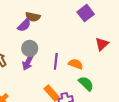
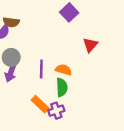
green semicircle: (86, 84) -> (62, 87), moved, turned 49

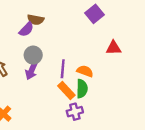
red triangle: (90, 45) -> (114, 48), turned 42
orange rectangle: (40, 104) -> (66, 91), moved

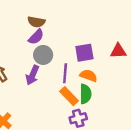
purple square: (94, 14) -> (84, 53), moved, turned 30
purple semicircle: (26, 29) -> (36, 37), moved
gray circle: (33, 55) -> (43, 55), moved

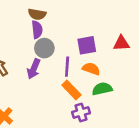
purple semicircle: (36, 37) -> (37, 30), turned -49
green semicircle: (86, 94) -> (102, 89), moved, turned -102

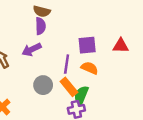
gray circle: (44, 48) -> (43, 85), moved
purple arrow: (34, 69) -> (32, 50), moved, turned 36
green semicircle: (102, 89) -> (81, 95), moved, turned -60

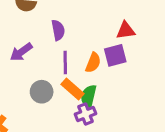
purple semicircle: (40, 26) -> (58, 30), moved
purple square: (87, 45) -> (115, 55), moved
orange semicircle: (90, 68) -> (93, 63), turned 98

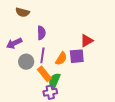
red triangle: (126, 31) -> (87, 41), turned -32
gray circle: (42, 92) -> (26, 62), moved

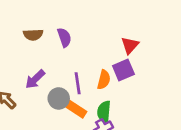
purple semicircle: (41, 33) -> (64, 37), moved
orange rectangle: (44, 74) -> (76, 109), moved

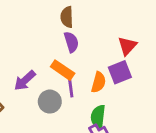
brown semicircle: (33, 35) -> (67, 17), moved, turned 90
purple semicircle: (64, 37) -> (71, 42), moved
orange rectangle: (76, 109) -> (63, 70), moved

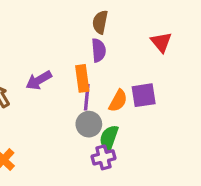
red triangle: (127, 46) -> (161, 42), moved, turned -36
orange rectangle: (63, 70) -> (82, 78), turned 35
gray circle: (50, 102) -> (89, 124), moved

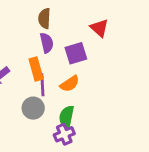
purple square: (144, 95) -> (76, 53), moved
orange semicircle: (118, 101) -> (70, 84), turned 36
gray circle: (89, 124) -> (33, 108), moved

